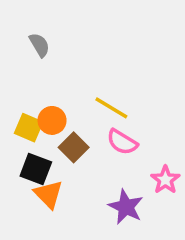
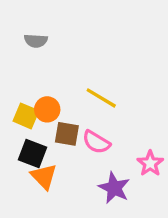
gray semicircle: (39, 45) -> (36, 41), turned 125
pink semicircle: (122, 142) -> (96, 142), moved
brown square: (74, 147) -> (67, 134), turned -35

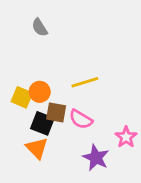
gray semicircle: (36, 41) -> (40, 27), moved, turned 54
yellow line: (101, 98) -> (85, 82), turned -48
black square: (33, 154) -> (42, 123), moved

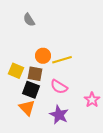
orange circle: (40, 92) -> (43, 56), moved
brown square: (56, 112) -> (35, 74), moved
purple star: (96, 158) -> (59, 115), moved

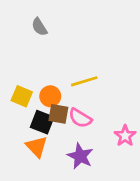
orange circle: (43, 56) -> (50, 96), moved
brown square: (35, 74) -> (58, 114), moved

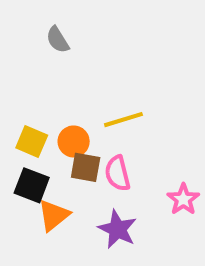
pink semicircle: (80, 118) -> (117, 173), turned 45
black square: (42, 122) -> (32, 185), moved
orange triangle: (37, 147) -> (54, 215), turned 35

